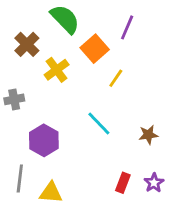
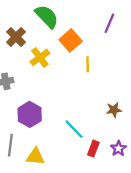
purple line: (127, 27) -> (109, 23), moved
yellow line: (116, 78) -> (88, 64), turned -35
cyan line: (99, 123) -> (74, 129), moved

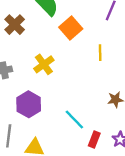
yellow cross: (40, 57) -> (44, 64), moved
yellow line: (88, 64) -> (100, 53), moved

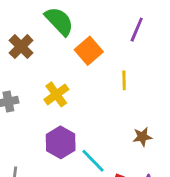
purple hexagon: (29, 104) -> (61, 142), moved

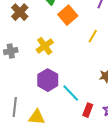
yellow line: (124, 80) -> (93, 36), turned 32

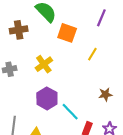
brown cross: (20, 12) -> (19, 30), turned 36
orange square: (68, 15) -> (67, 33), turned -30

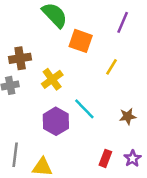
brown cross: (19, 30) -> (20, 58), moved
cyan line: (70, 112) -> (84, 109), moved

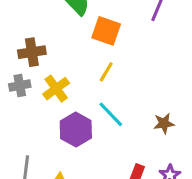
yellow line: (112, 67) -> (106, 72), moved
yellow cross: (52, 79) -> (56, 89), moved

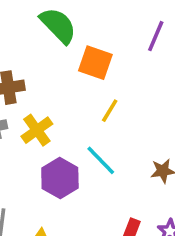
yellow line: (106, 72) -> (110, 111), moved

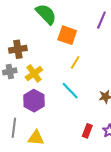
purple hexagon: (60, 178) -> (34, 101), moved

